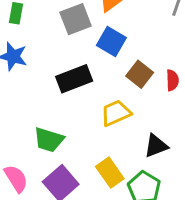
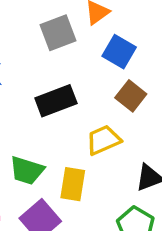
blue square: (111, 42) -> (119, 52), moved
yellow rectangle: (110, 173) -> (73, 184), moved, turned 44

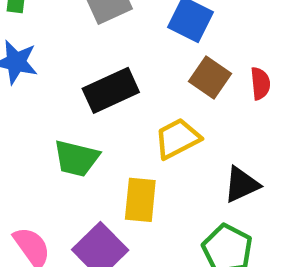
green trapezoid: (27, 170) -> (76, 158), moved

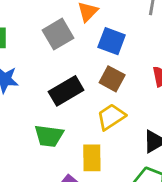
brown square: (210, 77) -> (112, 79), moved

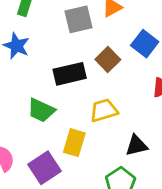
blue square: (112, 41) -> (145, 44), moved
brown square: (112, 79) -> (108, 60), moved

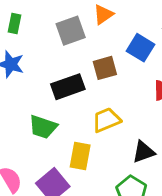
brown square: (108, 60) -> (105, 68), turned 35

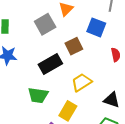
black triangle: (144, 152) -> (112, 100), turned 48
yellow rectangle: (80, 156) -> (68, 111), turned 30

